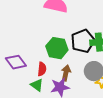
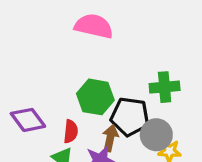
black pentagon: (83, 41) -> (130, 117), moved, turned 30

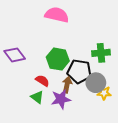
purple diamond: (28, 120) -> (15, 55), moved
red semicircle: (71, 131) -> (42, 81), turned -64

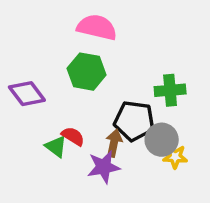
green hexagon: (58, 59) -> (87, 72), moved
green triangle: (37, 97) -> (56, 147), moved

